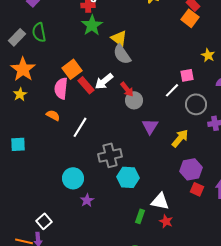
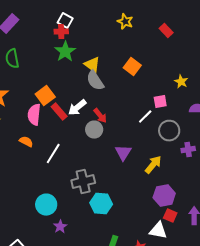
orange square: (190, 18) -> (132, 67), moved
gray circle: (134, 100) -> (94, 130), moved
white triangle: (160, 201) -> (158, 231), moved

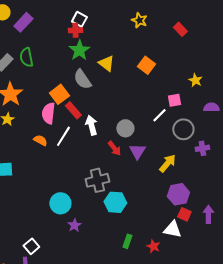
gray semicircle: (95, 81) -> (82, 79), moved
white arrow: (77, 108) -> (91, 125), moved, turned 114
red arrow: (100, 116) -> (114, 148), moved
gray circle: (94, 130) -> (125, 128), moved
white line: (53, 154) -> (63, 136), moved

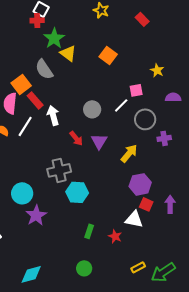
green star: (79, 50) -> (54, 38), moved
gray circle: (125, 128) -> (92, 109), moved
purple star: (74, 225) -> (36, 215), size x1.5

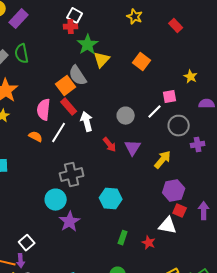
yellow triangle: (68, 53) -> (102, 60), turned 36
orange square: (21, 84) -> (66, 86), moved
gray cross: (59, 170) -> (72, 175), moved

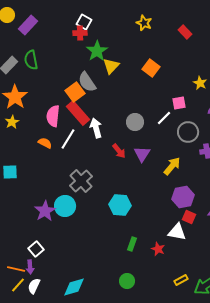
red rectangle: (69, 107) -> (78, 113), size x1.4
gray cross: (72, 175) -> (81, 181), turned -30
purple star: (70, 222) -> (45, 211), moved

